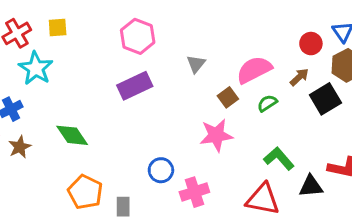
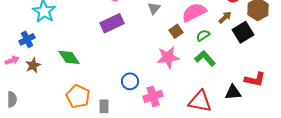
green L-shape: (279, 159) -> (205, 58), moved

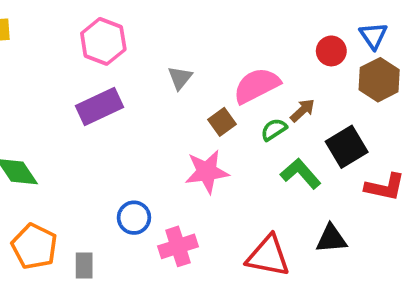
brown arrow: (225, 17) -> (303, 110), moved
black square: (243, 32) -> (347, 147), moved
green L-shape: (205, 58) -> (301, 174), moved
red L-shape: (255, 79) -> (385, 187), moved

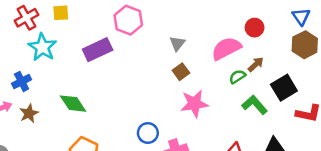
red circle: (331, 51) -> (255, 28), moved
purple rectangle: (99, 107) -> (98, 50), moved
brown square: (222, 122) -> (181, 72), moved

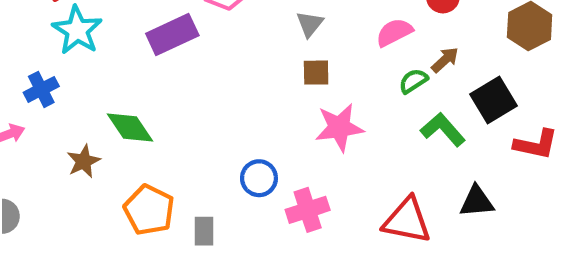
pink semicircle: (226, 48) -> (394, 32), size x0.7
brown square: (181, 72) -> (316, 73), turned 35
brown star: (29, 113) -> (84, 161), moved

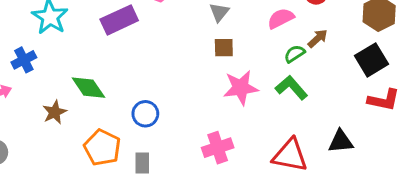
black square: (494, 100) -> (371, 60), moved
green L-shape: (443, 130) -> (291, 88), moved
blue circle: (259, 178) -> (145, 114), moved

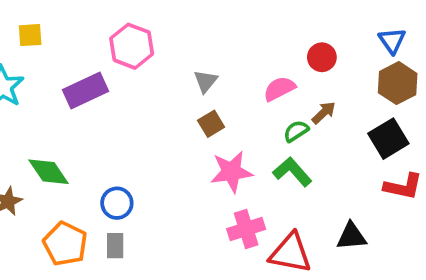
brown square: (224, 48) -> (211, 124), turned -30
pink cross: (218, 148) -> (246, 229), moved
gray rectangle: (142, 163) -> (115, 246), moved

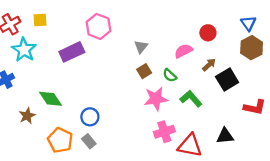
green semicircle: (296, 131) -> (170, 75), moved, turned -104
black square: (388, 139) -> (227, 80), moved
gray rectangle: (115, 246) -> (89, 141), turned -40

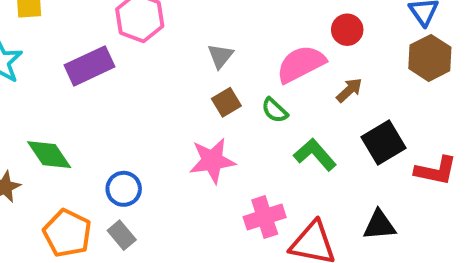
pink semicircle: (183, 51) -> (301, 64), size x1.4
black square: (227, 80) -> (383, 142), moved
pink star: (156, 99) -> (212, 161), moved

